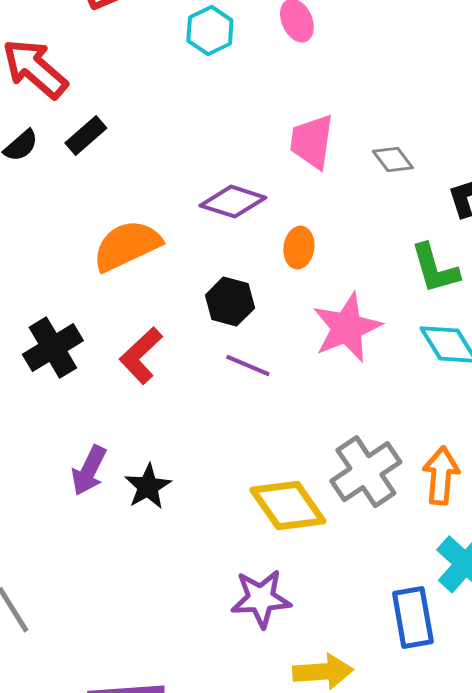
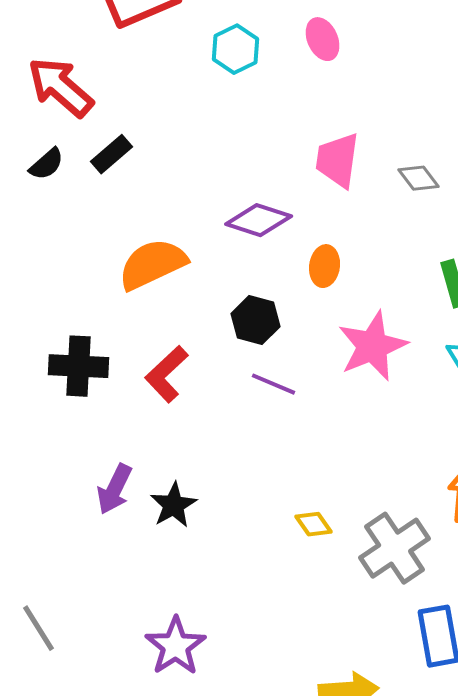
black cross: (53, 348) -> (79, 366), turned 34
gray cross: (366, 472) -> (395, 548), moved
yellow diamond: (288, 506) -> (314, 524), size x0.5
purple star: (261, 599) -> (176, 646), moved, turned -30

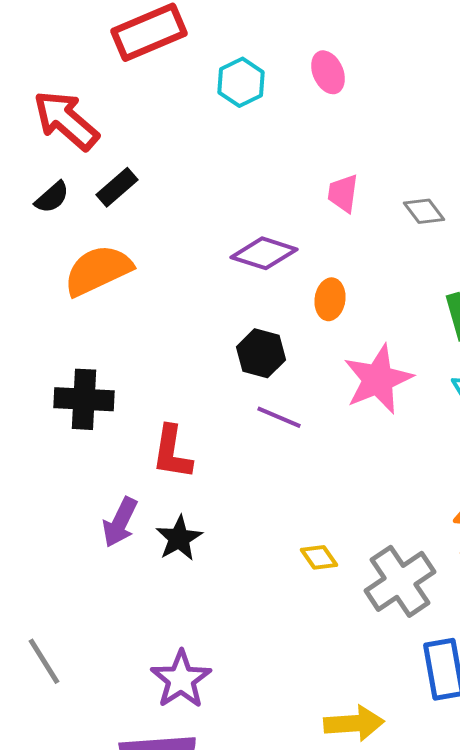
pink trapezoid: (338, 160) -> (343, 193), size x0.7
orange semicircle: (153, 264) -> (98, 270), moved
red L-shape: (167, 374) -> (172, 452), moved, turned -38

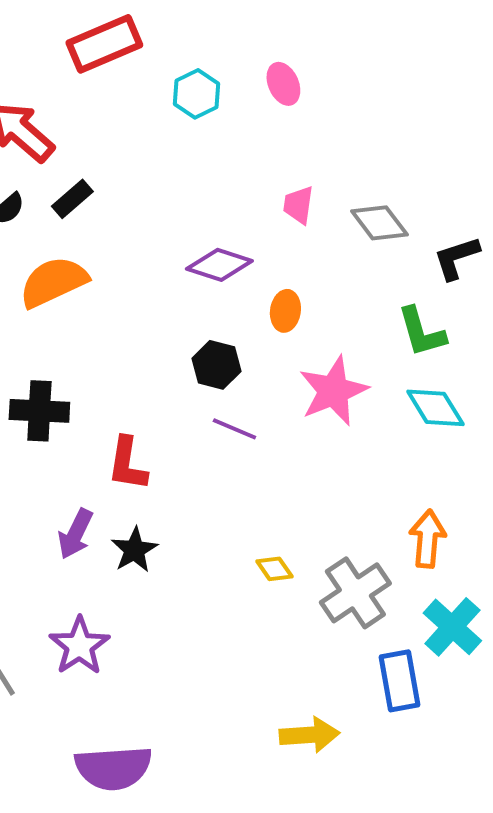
gray diamond: (424, 211) -> (379, 223), size x1.4
purple star: (181, 679) -> (79, 646), moved

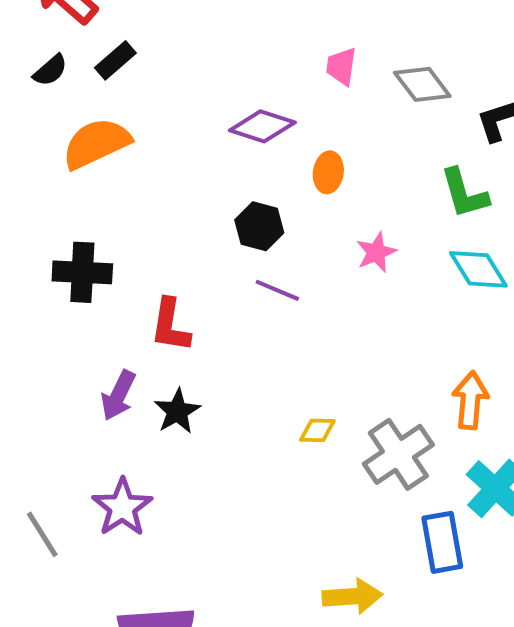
pink star: (333, 391) -> (376, 252), size x0.6
yellow diamond: (274, 569) -> (317, 430), turned -54

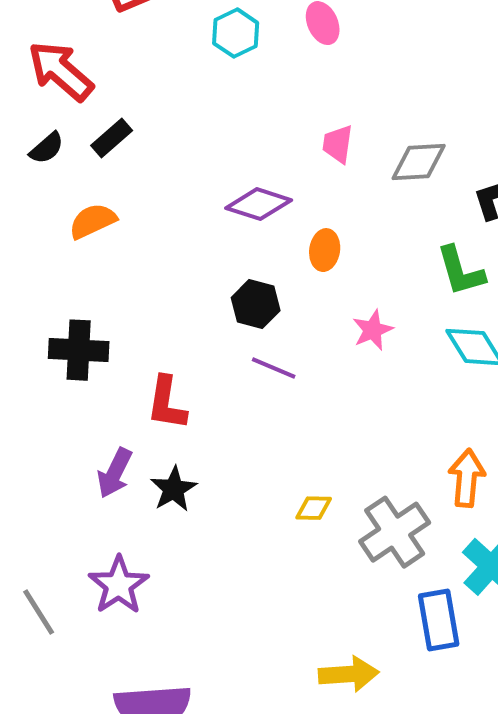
gray diamond: (422, 84) -> (419, 162), turned -56
orange semicircle: (96, 143) -> (93, 221), size x0.7

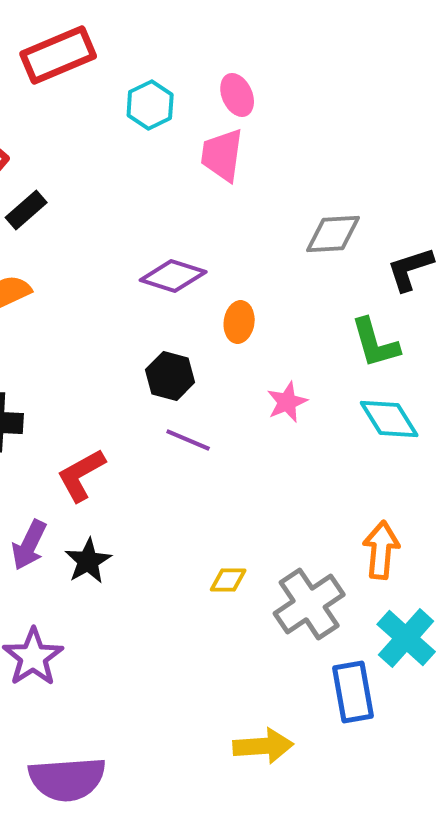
pink trapezoid: (338, 144) -> (222, 155), moved, size x1.4
red L-shape: (167, 403) -> (81, 475), turned 52

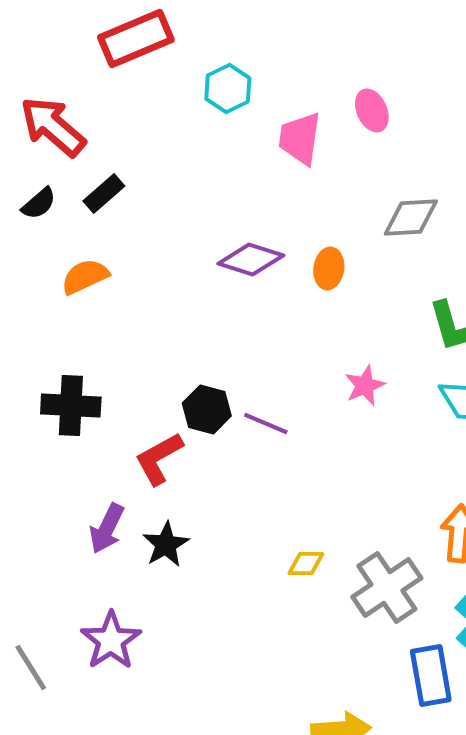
pink ellipse: (237, 95) -> (372, 110), moved
orange ellipse: (239, 322) -> (329, 268), moved
black hexagon: (170, 376) -> (207, 410), moved

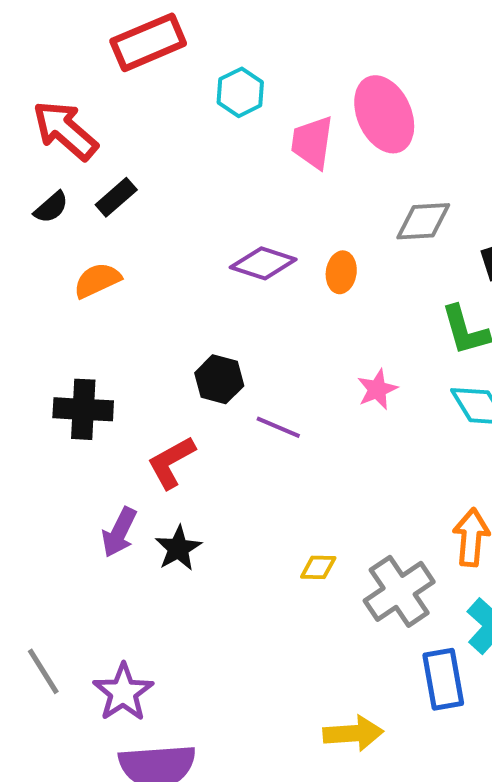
pink ellipse: (372, 110) -> (384, 114), size x1.8
black hexagon: (207, 410) -> (219, 379), moved
purple star: (111, 640) -> (123, 692), moved

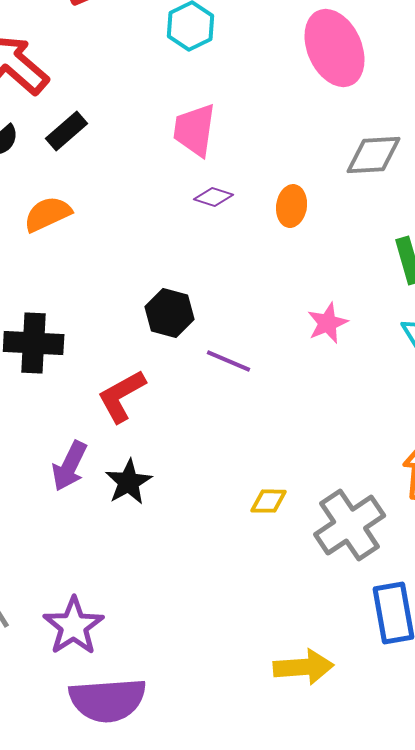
pink trapezoid: (312, 142) -> (195, 130), moved
purple diamond: (263, 263) -> (214, 197), size x0.6

